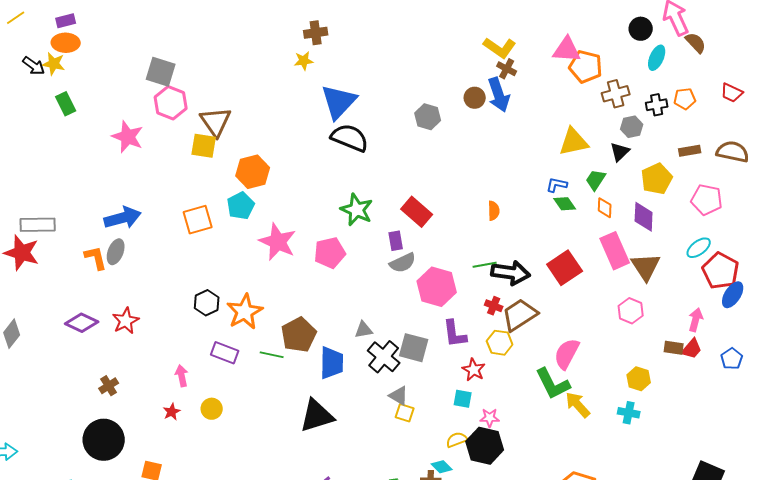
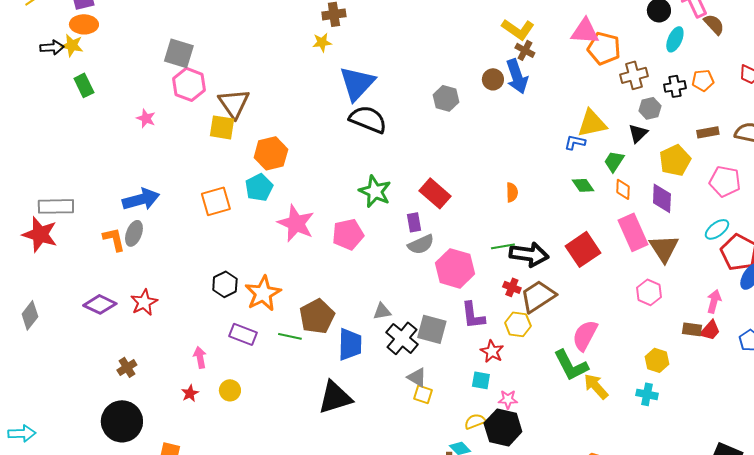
black arrow: (34, 66) -> (52, 47), turned -40
pink star: (128, 137) -> (146, 118), size x0.6
blue L-shape: (557, 185) -> (575, 142), moved

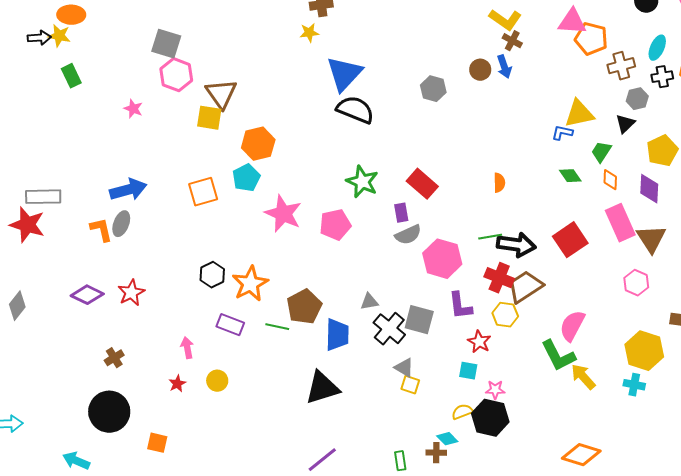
cyan ellipse: (675, 39) -> (657, 48), moved
blue arrow: (517, 76) -> (504, 67), size x0.7
red cross: (512, 287) -> (499, 278), size x1.6
yellow hexagon: (657, 360) -> (644, 351), size x1.6

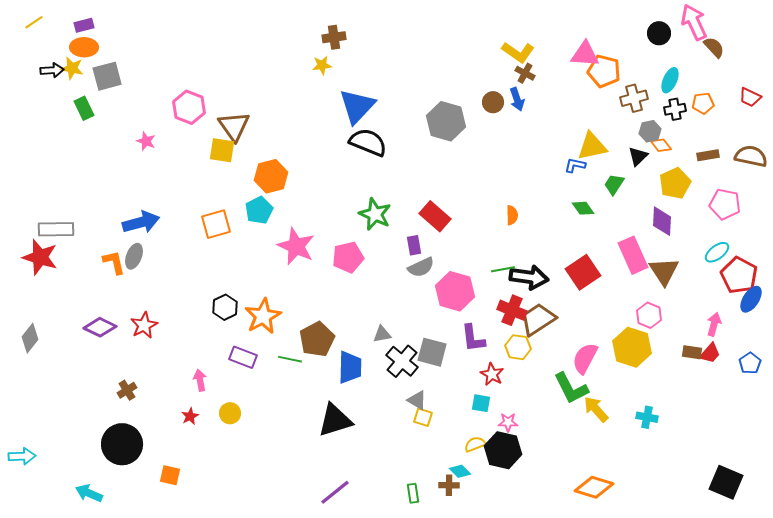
gray square: (166, 44) -> (107, 76), moved, turned -32
gray hexagon: (433, 89) -> (446, 121), size x1.5
orange diamond: (610, 180) -> (661, 145), moved, turned -40
yellow hexagon: (644, 351) -> (632, 347), moved

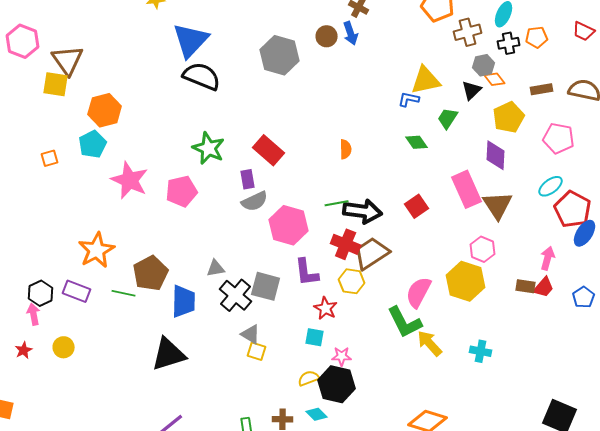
orange square: (216, 224) -> (50, 158), size x0.6
red square: (583, 272) -> (417, 206), size x0.7
black hexagon: (225, 307) -> (41, 293), moved
cyan diamond: (460, 471) -> (317, 414), moved

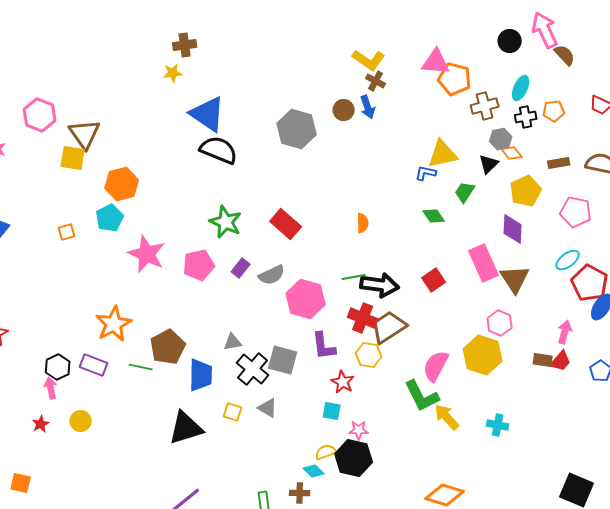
blue triangle: (191, 40) -> (208, 114), turned -39
purple rectangle: (248, 179) -> (241, 268), moved, turned 48
yellow square: (257, 351) -> (233, 412), moved
cyan diamond: (317, 414) -> (314, 471), moved

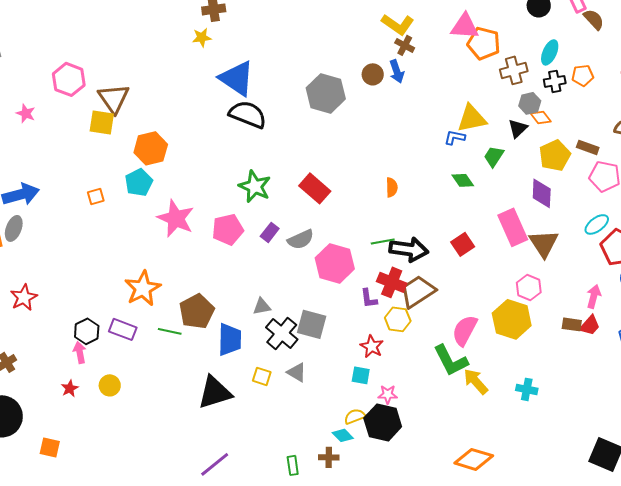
brown rectangle: (559, 163) -> (588, 147), moved, turned 30
purple L-shape: (324, 346) -> (369, 298), moved, size x0.7

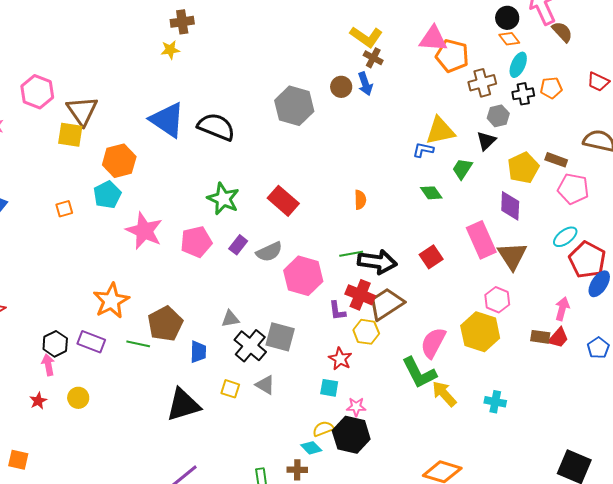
blue triangle: (237, 78) -> (167, 120), moved
orange diamond: (541, 117) -> (509, 39), moved
blue trapezoid: (230, 339) -> (198, 352), size x0.7

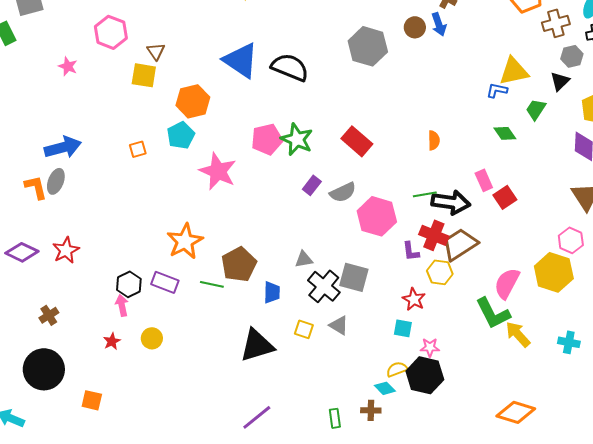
brown triangle: (82, 111) -> (156, 51), size x0.6
pink rectangle: (481, 240) -> (484, 180), moved, size x0.6
pink pentagon: (196, 242) -> (267, 139), moved

